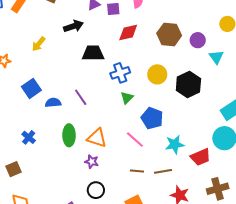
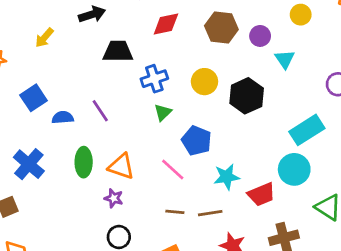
blue cross: (29, 137) -> (29, 164), size x1.6

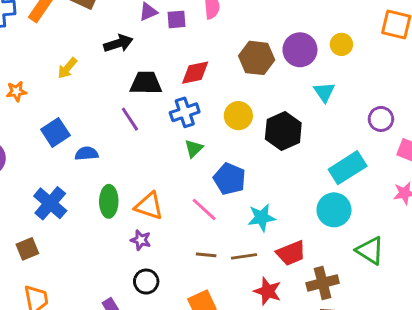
red diamond: (166, 24) -> (195, 73), moved
purple circle: (260, 36) -> (300, 50), moved, size x1.5
purple line: (100, 111) -> (130, 119), moved
red trapezoid: (261, 194) -> (291, 253), moved

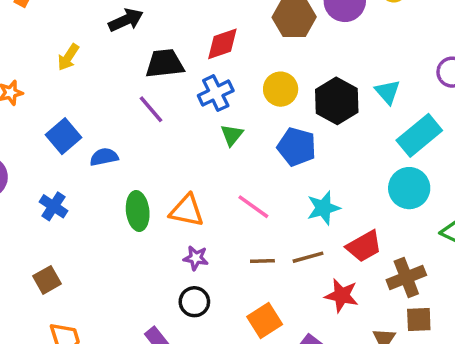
cyan triangle: (324, 92) -> (387, 92), moved
blue pentagon: (230, 179) -> (297, 147), moved
blue cross: (50, 203) -> (53, 206), moved, size x0.7
purple star: (141, 240) -> (196, 258), moved

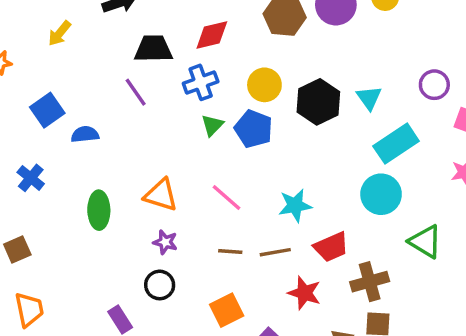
blue pentagon: (297, 147) -> (254, 129), moved
green ellipse: (138, 211) -> (99, 210), moved

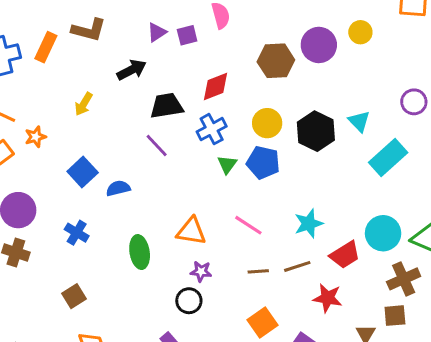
cyan circle: (381, 194) -> (383, 233), moved
brown cross: (370, 282) -> (404, 279), moved
black circle: (160, 285) -> (189, 301), moved

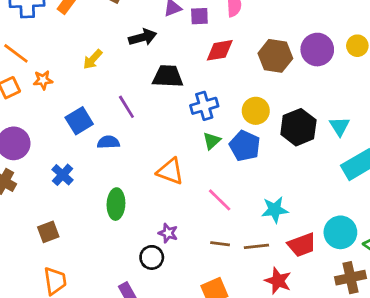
red diamond: (215, 87) -> (220, 50), moved
purple line: (157, 146) -> (126, 107), moved
orange triangle: (191, 231) -> (170, 171), moved

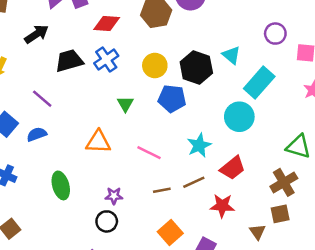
red diamond: (220, 50) -> (107, 24), turned 32
blue cross: (204, 106) -> (106, 60), moved
blue pentagon: (245, 146) -> (172, 99), moved
cyan circle: (340, 232) -> (239, 117), moved

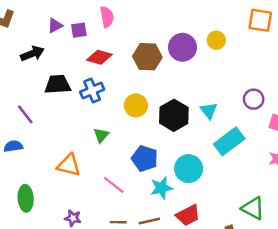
blue pentagon: (172, 99) -> (145, 159), moved
cyan circle: (239, 117) -> (189, 169), moved

